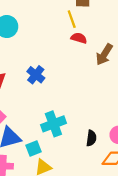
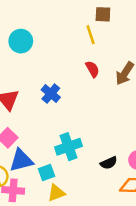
red semicircle: (79, 38) -> (92, 69), moved, turned 42
black semicircle: (91, 138) -> (109, 163), turned 56

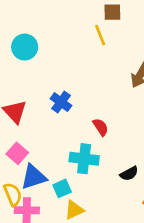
red semicircle: (92, 69) -> (101, 127), moved
cyan cross: (68, 147) -> (84, 159), turned 30

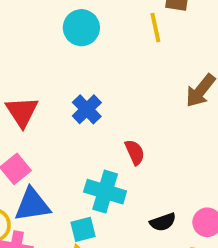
cyan circle: (25, 47) -> (81, 28), moved
cyan square: (62, 188) -> (83, 229), moved

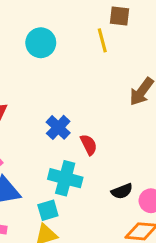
blue cross: (87, 109) -> (58, 127), moved
black semicircle: (163, 222) -> (122, 191), moved

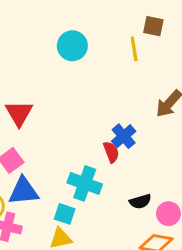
blue cross: (58, 127) -> (124, 136), moved
cyan square: (48, 210) -> (65, 214), turned 30

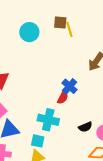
brown square: (153, 26) -> (60, 22), moved
red semicircle: (111, 152) -> (63, 97), turned 56

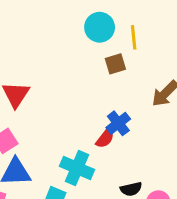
brown square: (60, 22) -> (115, 64), moved, turned -32
cyan circle: (29, 32) -> (100, 27), moved

